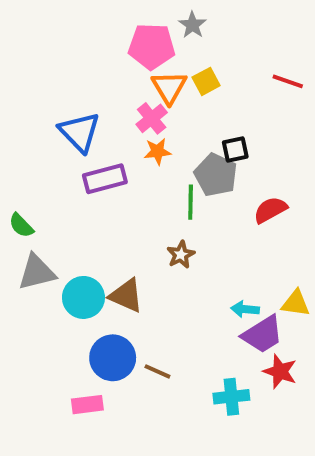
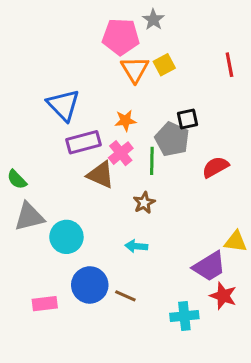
red line: (288, 81) -> (229, 65), turned 60
pink cross: (152, 118) -> (121, 153), moved
brown triangle: (126, 296) -> (101, 175), moved
cyan arrow: (245, 309) -> (136, 246), moved
pink rectangle: (87, 405) -> (45, 304), moved

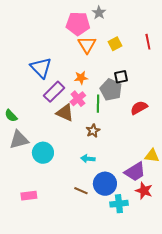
yellow square: (164, 65) -> (115, 44), moved
purple rectangle: (84, 142) -> (54, 92), turned -30
blue circle: (90, 285) -> (105, 184), moved

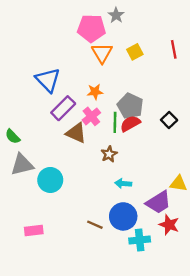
black square: (121, 77) -> (169, 120), moved, turned -32
red semicircle: (139, 108) -> (130, 124), moved
cyan arrow: (88, 159) -> (123, 184), moved

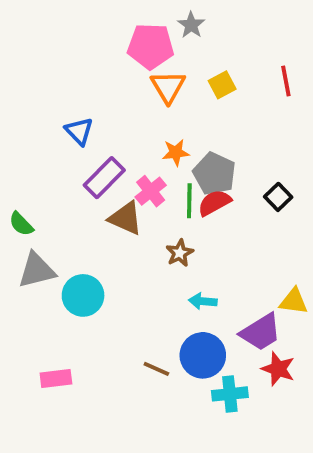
blue triangle: (48, 80) -> (79, 131), size x0.7
orange star: (95, 92) -> (176, 152), moved

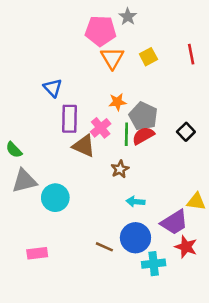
purple rectangle: (104, 178) -> (70, 119), turned -44

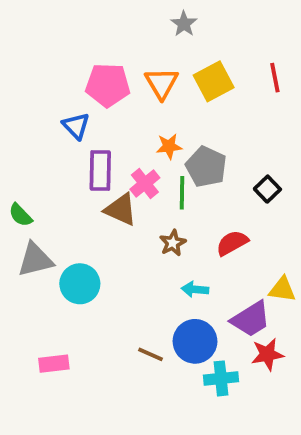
pink pentagon: (101, 31) -> (108, 85), moved
yellow square: (148, 57) -> (214, 81), size x1.5
red semicircle: (143, 136) -> (232, 243), moved
red star: (186, 247) -> (267, 354), turned -30

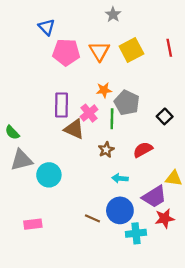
blue triangle: (76, 126) -> (47, 27), moved

